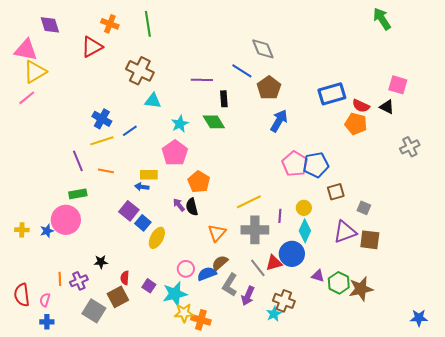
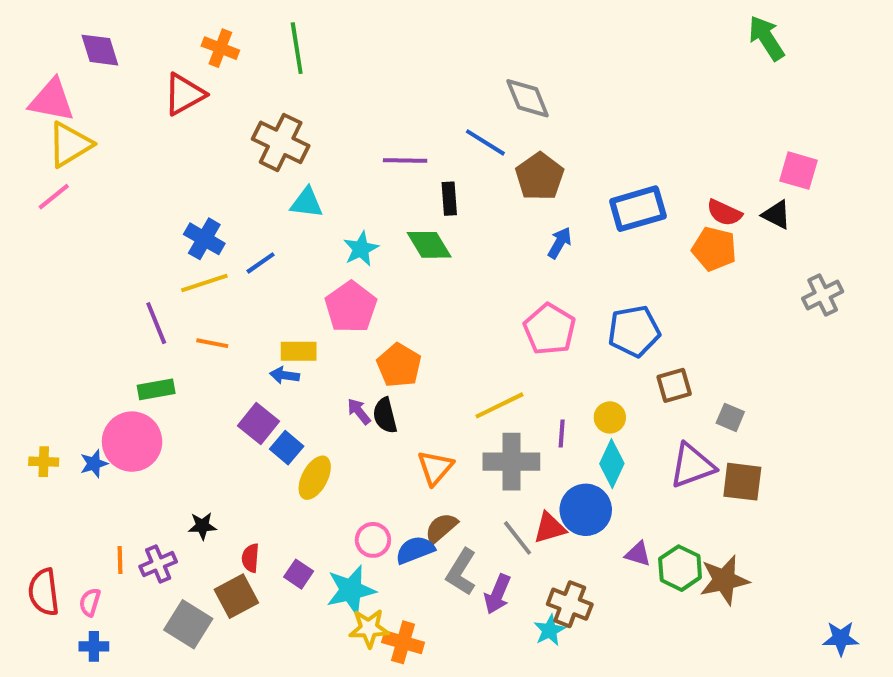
blue rectangle: (332, 94) -> (638, 209), moved
blue arrow: (279, 121) -> (560, 243), size x0.7
pink pentagon: (295, 164) -> (550, 329), moved

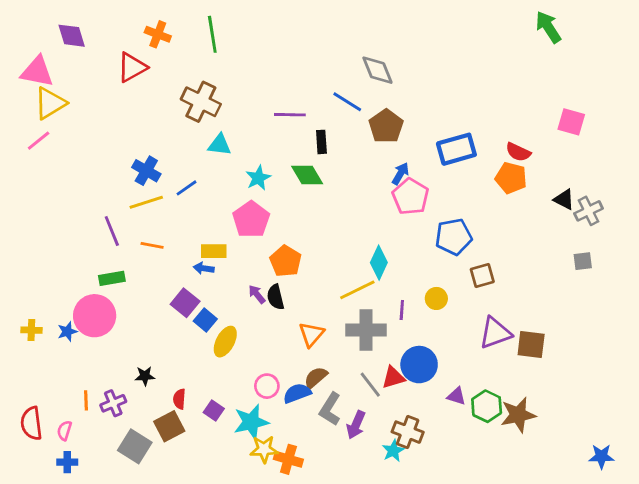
black triangle: (776, 215) -> (564, 199), moved
pink pentagon: (550, 329) -> (410, 197), moved
gray square: (730, 417) -> (583, 261), moved, turned -30
cyan diamond: (612, 464) -> (379, 263), moved

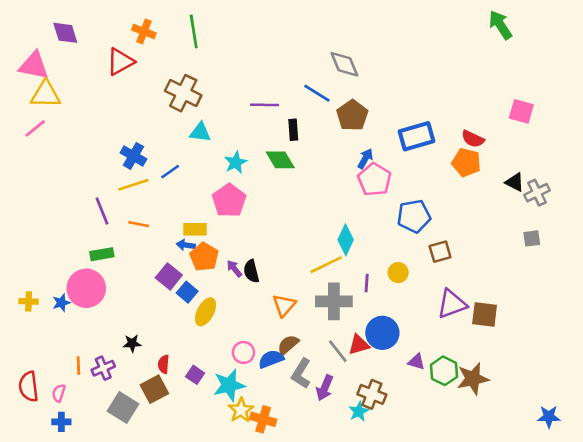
yellow triangle: (50, 103) -> (46, 94), turned 32
orange pentagon: (286, 261) -> (204, 257), moved
yellow star: (264, 449) -> (241, 410), turned -30

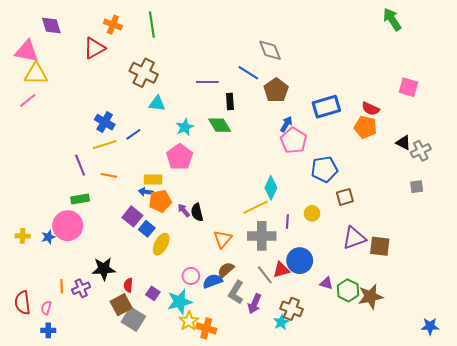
orange pentagon: (204, 257) -> (160, 201), turned 30
black star: (132, 343) -> (104, 269), size x1.6
gray square: (123, 408) -> (133, 319), moved

